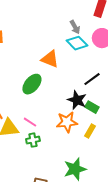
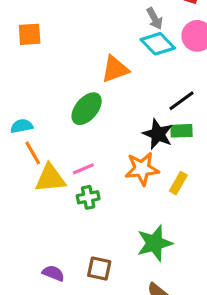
orange triangle: (50, 59) -> (115, 69), turned -42
green rectangle: (92, 107) -> (182, 131), moved, turned -32
pink line: (30, 122) -> (83, 169), turned -56

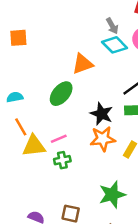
cyan semicircle: (22, 126) -> (15, 97), moved
black star: (158, 134) -> (101, 114), moved

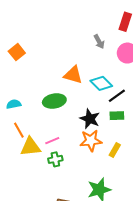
orange square: (18, 38) -> (17, 52), turned -35
cyan diamond: (115, 45) -> (101, 83), moved
orange triangle: (82, 64) -> (73, 75), turned 36
green ellipse: (61, 94) -> (54, 101), turned 40

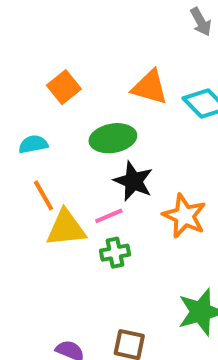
orange square: (17, 52) -> (64, 87), moved
black star: (90, 119) -> (133, 181), moved
orange star: (91, 141) -> (184, 216), turned 30

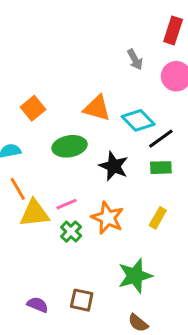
black star: (133, 181) -> (114, 166), moved
orange star: (184, 216) -> (108, 218), moved
green cross: (115, 253) -> (71, 232), turned -35

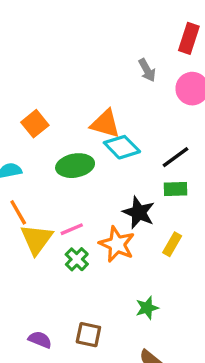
cyan diamond: (138, 120) -> (122, 147), moved
black star: (114, 166) -> (139, 212), moved
yellow triangle: (34, 213) -> (37, 239), turned -48
green star: (135, 276) -> (147, 308), size x0.6

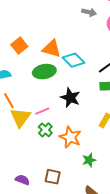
gray arrow: (147, 70) -> (89, 12), turned -48
orange triangle: (105, 124) -> (52, 49), moved
black star: (139, 212) -> (70, 98), moved
orange star: (117, 244) -> (70, 137), moved

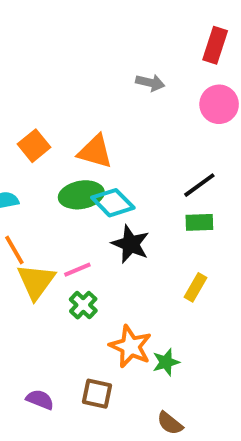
gray arrow: (89, 12) -> (150, 83), moved
cyan diamond: (73, 60) -> (113, 203), moved
orange star: (70, 137) -> (130, 346), moved

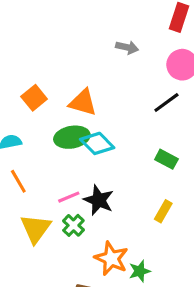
black line: (199, 185) -> (166, 102), moved
green rectangle: (199, 222) -> (166, 159), turned 30
black star: (130, 244) -> (99, 200), moved
yellow triangle: (36, 281) -> (36, 229), moved

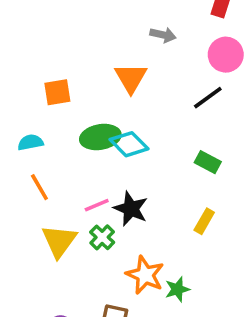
orange square: (34, 98) -> (57, 92), turned 30
orange triangle: (83, 102) -> (131, 78), moved, turned 44

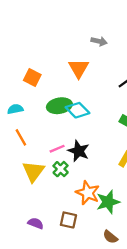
orange square: (57, 92) -> (32, 77), turned 36
green star: (177, 289) -> (108, 202), size x1.5

